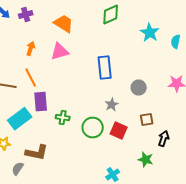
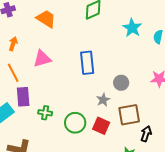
pink triangle: (60, 52) -> (42, 59), moved
gray star: (112, 105) -> (103, 100), moved
brown square: (147, 120) -> (129, 115), size x1.6

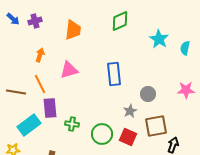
orange trapezoid: (46, 19) -> (73, 30), turned 65

